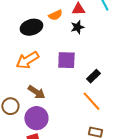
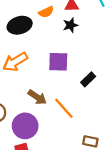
brown arrow: (36, 92) -> (37, 97), moved
orange line: (91, 101) -> (64, 108), moved

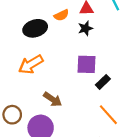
purple square: (58, 62) -> (87, 64), moved
orange line: (64, 108) -> (108, 115), moved

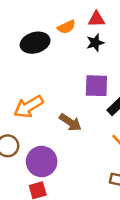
orange arrow: (31, 64) -> (29, 107), moved
brown arrow: (53, 99) -> (70, 122), moved

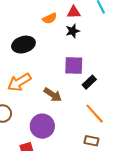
black ellipse: (35, 43) -> (23, 45), moved
purple circle: (42, 161) -> (42, 126), moved

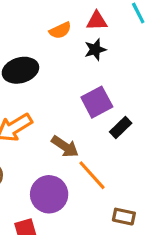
purple square: (74, 65) -> (97, 102), turned -30
orange line: (95, 114) -> (92, 175), moved

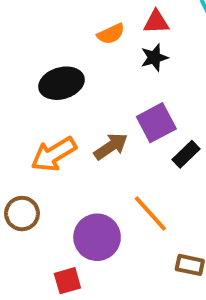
brown arrow: (65, 147) -> (111, 146), moved, turned -68

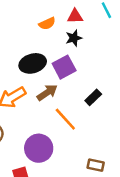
black ellipse: (61, 83) -> (33, 63), moved
purple square: (156, 123) -> (64, 67), moved
orange line: (150, 214) -> (65, 119), moved

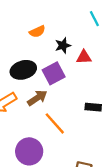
red triangle: (75, 16) -> (84, 57), moved
black rectangle: (93, 97) -> (93, 107), moved, turned 49

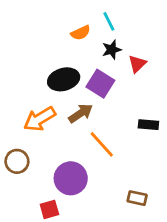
cyan line: (94, 19) -> (109, 21), moved
red triangle: (84, 57) -> (137, 64), turned -42
purple square: (54, 73) -> (100, 84), turned -30

